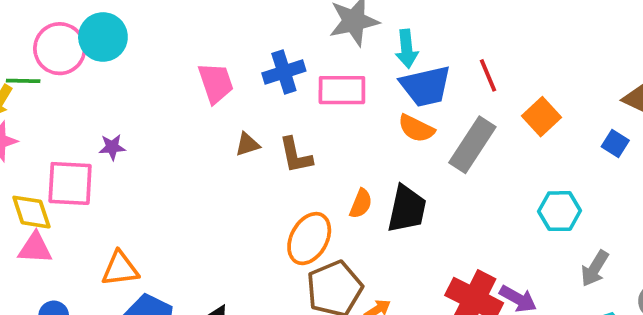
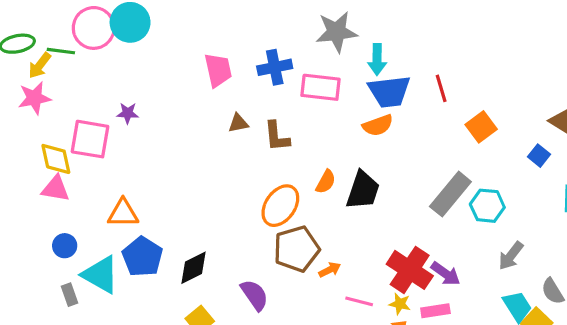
orange semicircle: (416, 128) -> (378, 125), turned -52
gray rectangle: (472, 145) -> (450, 194), moved

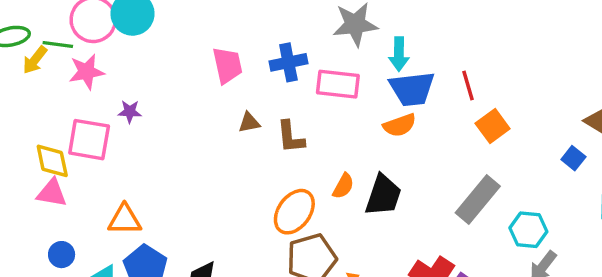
pink star: (34, 98) -> (87, 72), moved
orange square: (481, 127) -> (493, 126), moved
cyan hexagon: (487, 206) -> (528, 230), moved

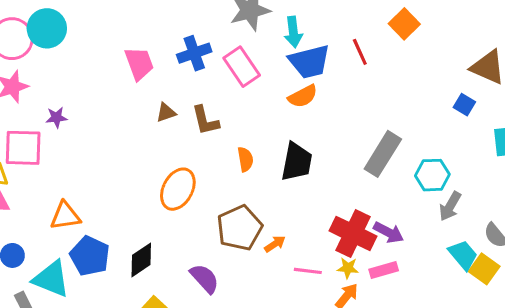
pink rectangle: (338, 84) -> (242, 67), turned 57
orange square: (493, 126) -> (404, 24), moved
orange semicircle: (343, 186) -> (245, 159), moved, turned -30
orange ellipse: (294, 212) -> (178, 189), moved

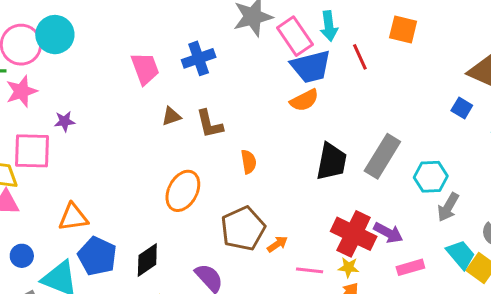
orange square: (404, 24) -> (403, 29), turned -32
cyan arrow: (293, 32) -> (329, 26), moved
pink rectangle: (242, 67) -> (295, 36), moved
black trapezoid: (297, 162) -> (332, 162), moved
pink rectangle: (384, 270) -> (410, 267), moved

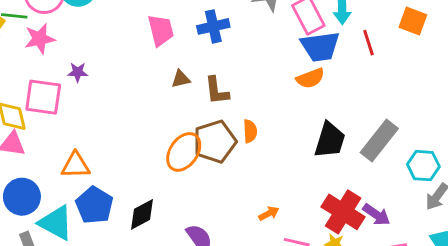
brown pentagon: (243, 229) -> (215, 141), moved
blue circle: (22, 256) -> (22, 197), size x1.6

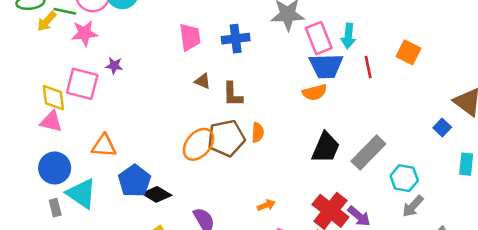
brown triangle: (181, 79) -> (203, 81), turned 30
blue pentagon: (94, 205) -> (134, 181), moved
black diamond: (142, 214) -> (157, 194), turned 52

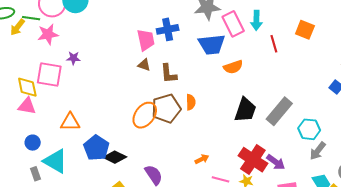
pink trapezoid: (190, 37) -> (146, 40), moved
blue trapezoid: (326, 66) -> (212, 44), moved
blue circle: (55, 168) -> (33, 143), size x0.6

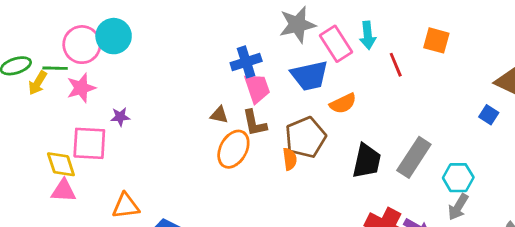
pink trapezoid: (146, 40) -> (257, 88), moved
brown pentagon: (166, 109) -> (305, 137), moved
orange ellipse: (145, 115) -> (233, 149), moved
gray arrow: (318, 151) -> (458, 207), moved

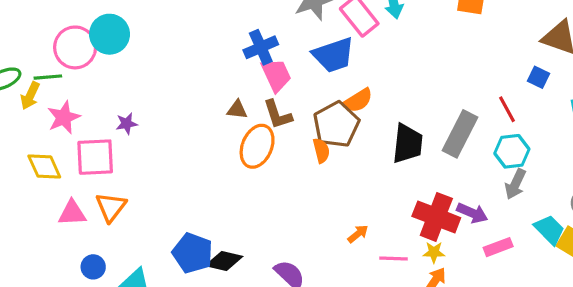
red line: (396, 65) -> (507, 109), moved
pink star: (81, 88) -> (64, 117), moved
orange semicircle: (343, 103) -> (358, 100), moved
yellow diamond: (61, 164) -> (44, 167), moved
orange triangle: (126, 206) -> (111, 207), moved, turned -40

